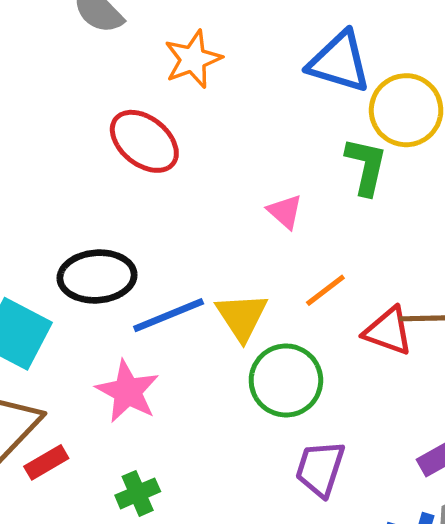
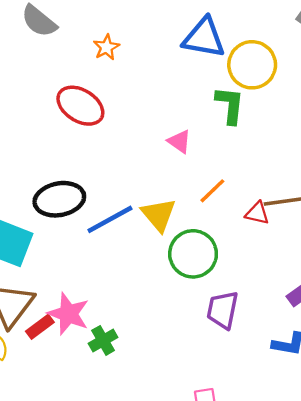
orange star: (193, 59) -> (106, 47), size x0.7
red triangle: (388, 331) -> (257, 213), size x0.7
pink star: (128, 391) -> (68, 314), moved

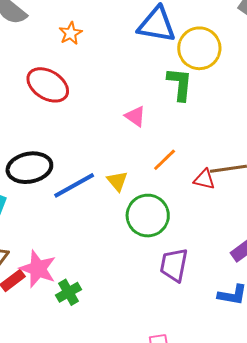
yellow triangle: (159, 215) -> (117, 181), size x0.7

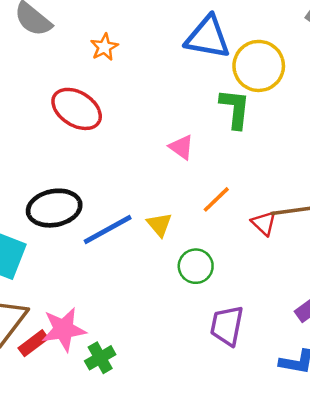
red triangle: (204, 179) -> (264, 223), turned 30
green circle: (148, 216) -> (196, 266), size x0.7
pink star: (38, 269) -> (64, 329), turned -30

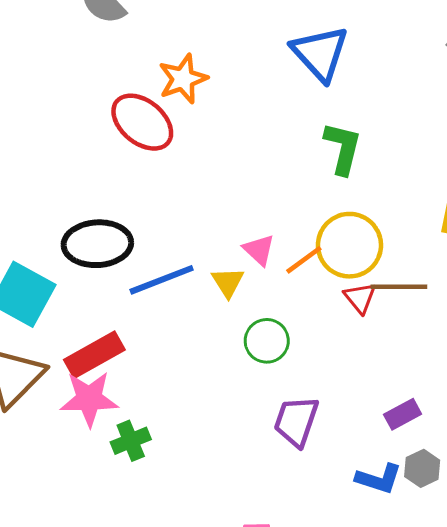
blue triangle: (208, 37) -> (320, 53), turned 30
orange star: (104, 47) -> (183, 79), moved, size x1.4
yellow circle: (259, 66) -> (349, 245), moved
pink triangle: (181, 147) -> (259, 250), moved
red rectangle: (33, 343) -> (94, 355), moved, size x1.5

